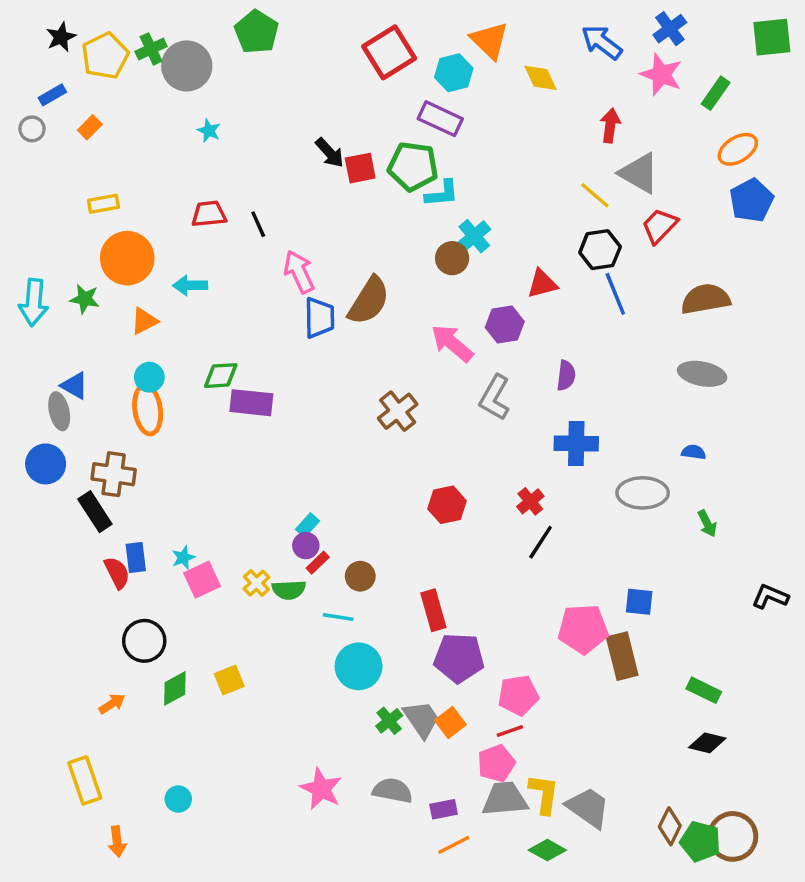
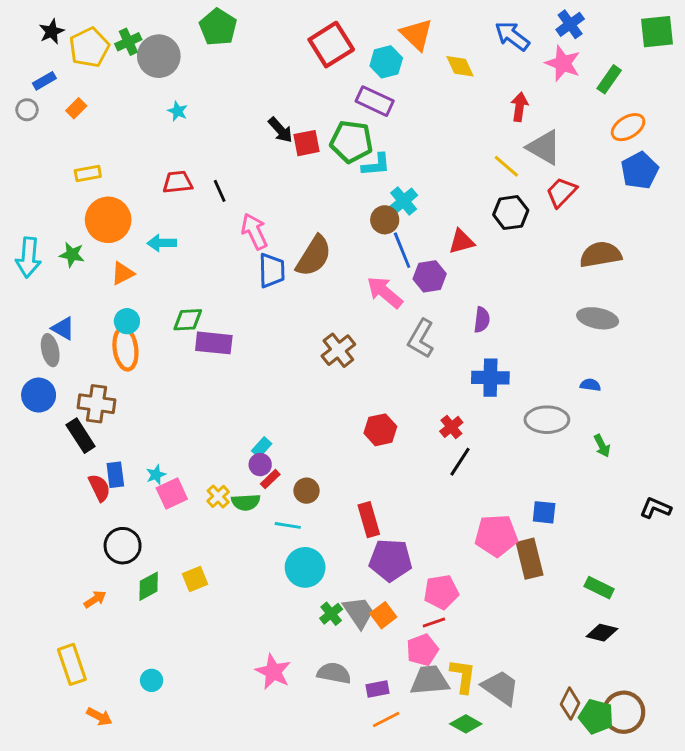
blue line: (615, 294) -> (402, 250), moved
orange arrow: (117, 842) -> (99, 717), turned -55

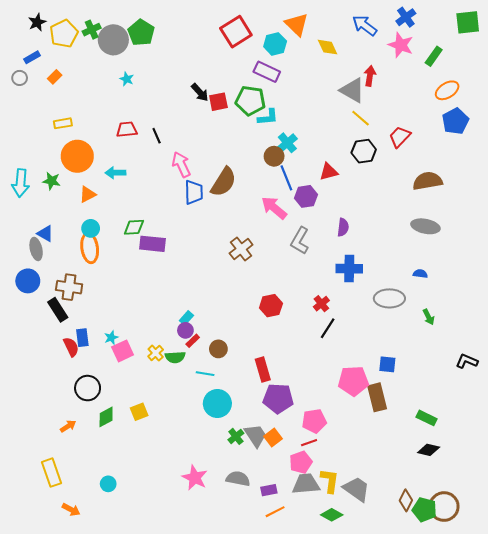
green pentagon: (218, 27) -> (141, 33), moved
gray triangle: (544, 147) -> (352, 90), moved

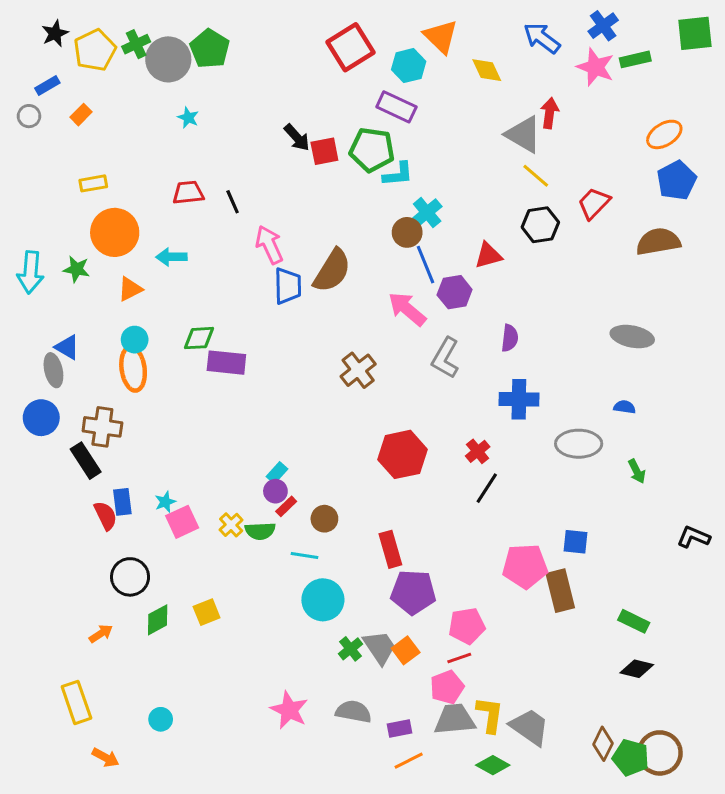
green rectangle: (434, 56) -> (635, 59), moved, turned 42
brown semicircle: (428, 181) -> (658, 242), moved
red hexagon: (271, 306) -> (403, 454), size x1.4

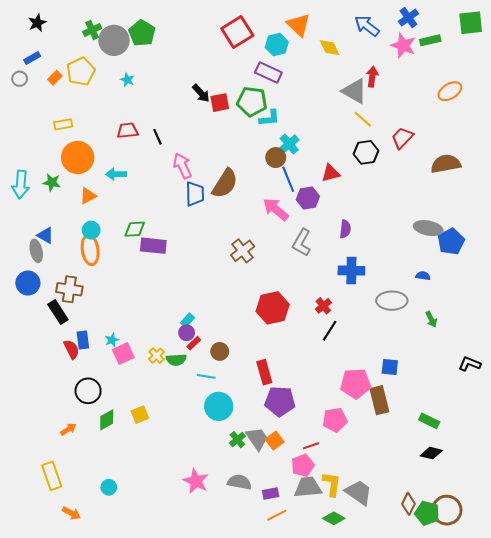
yellow pentagon: (95, 50) -> (81, 71), moved
blue pentagon: (677, 180) -> (451, 242), moved
pink pentagon: (467, 626) -> (335, 420), moved

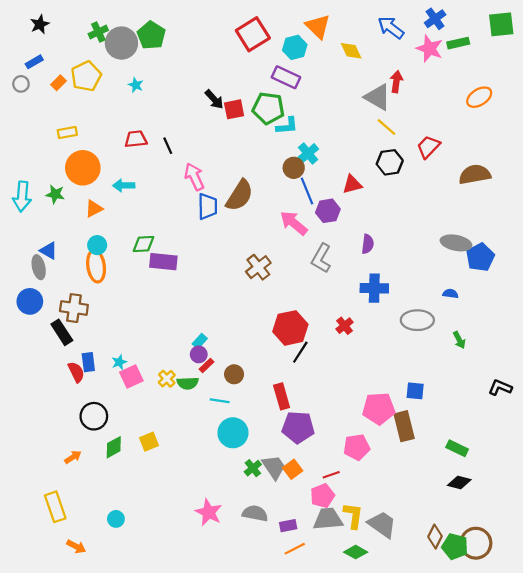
black line: (330, 331) -> (300, 352), moved

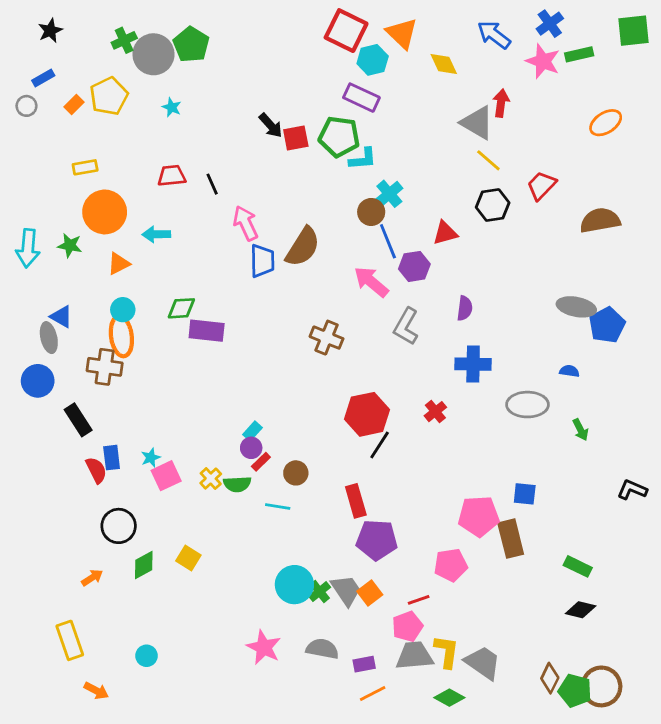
red square: (253, 34) -> (346, 31), moved, turned -32
brown cross: (258, 267) -> (327, 338), turned -30
brown cross: (74, 308) -> (105, 367), moved
cyan circle: (233, 433) -> (294, 585), moved
yellow square: (149, 442) -> (188, 558), turned -36

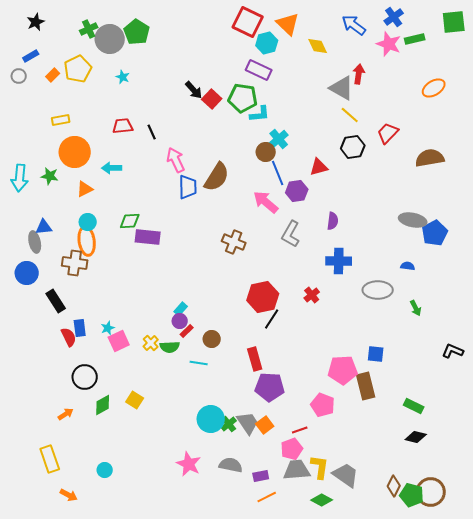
red square: (296, 138) -> (212, 99), turned -36
blue triangle: (61, 317) -> (44, 227), turned -36
pink pentagon: (451, 565) -> (323, 405), turned 30

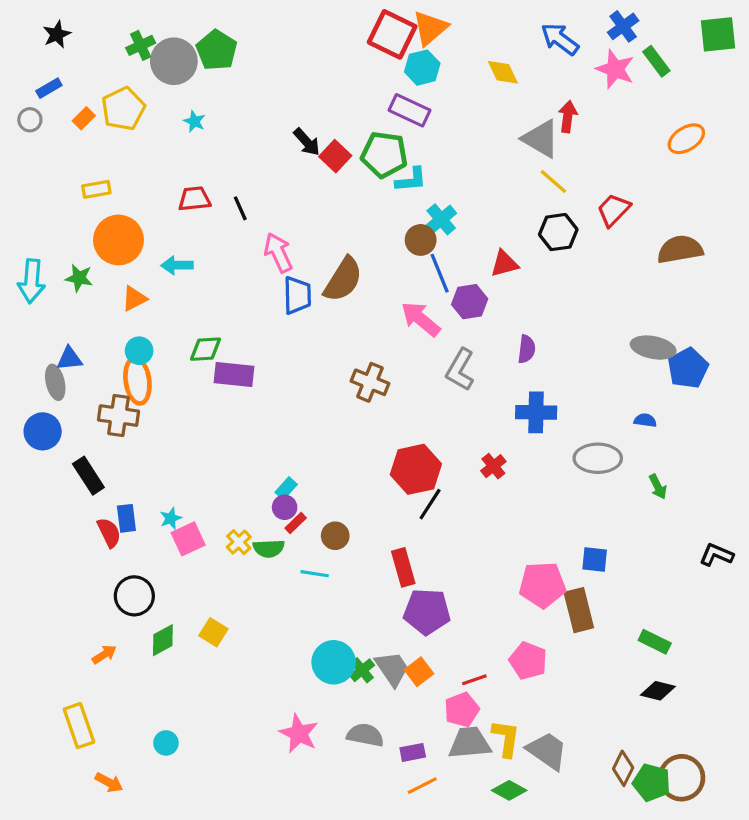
orange triangle: (288, 24) -> (430, 28), moved, turned 35
green rectangle: (415, 39) -> (656, 61), turned 66
pink pentagon: (323, 405) -> (528, 661), moved

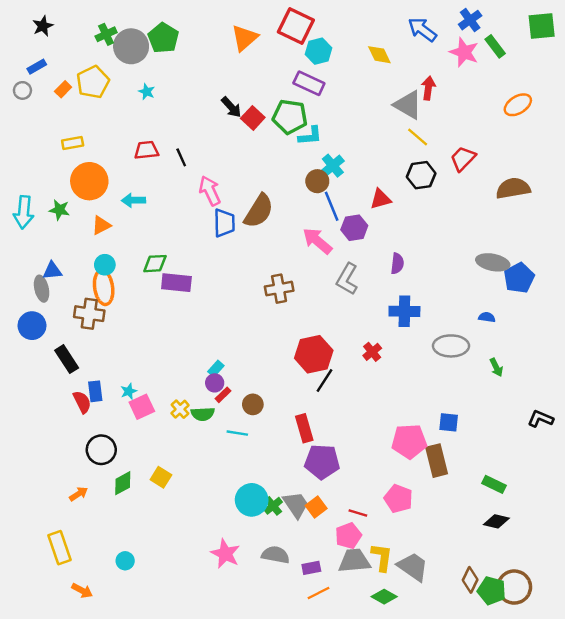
orange triangle: (430, 28) -> (244, 38), moved
brown cross: (370, 382) -> (279, 289), turned -32
red line: (474, 680) -> (358, 513), turned 36

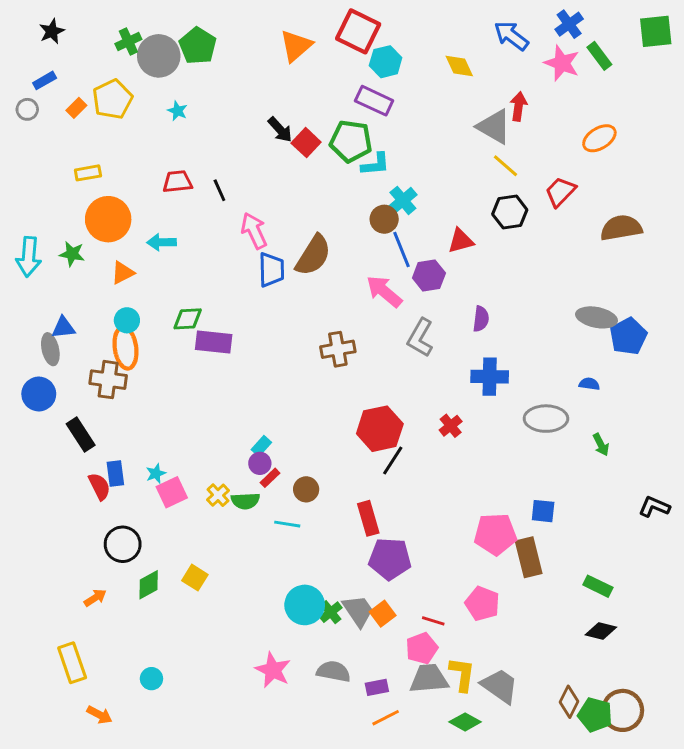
orange ellipse: (518, 105) -> (599, 138), moved

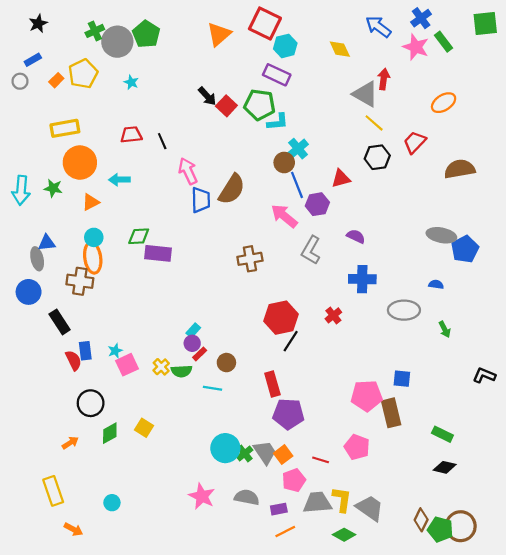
yellow rectangle: (88, 173) -> (65, 128), size x1.5
purple semicircle: (481, 319) -> (356, 236), turned -72
pink pentagon: (422, 648) -> (294, 480), moved

